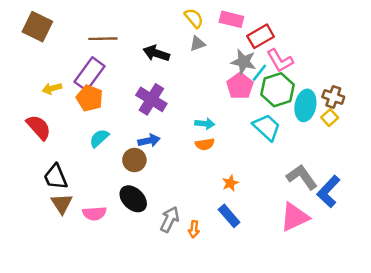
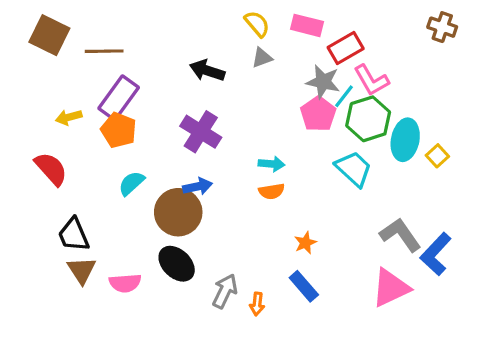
brown line: (103, 39) -> (104, 51), moved
brown cross: (333, 97) -> (442, 27), moved
brown circle: (134, 160) -> (178, 212), size x1.5

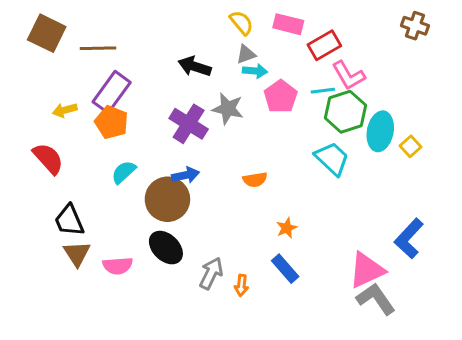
gray star: (323, 82) -> (228, 109), moved
cyan line: (344, 96) -> (323, 91), turned 45
pink pentagon: (318, 114) -> (281, 97), moved
cyan arrow: (272, 164) -> (255, 71), moved
gray L-shape: (400, 235) -> (376, 299), moved

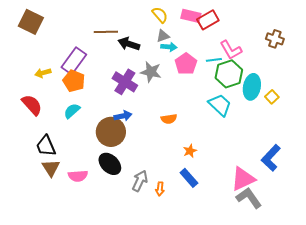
brown cross: (415, 26) -> (275, 39), moved
red rectangle: (324, 45) -> (208, 20), moved
brown line: (98, 48) -> (106, 32), moved
cyan semicircle: (124, 172) -> (72, 111), moved

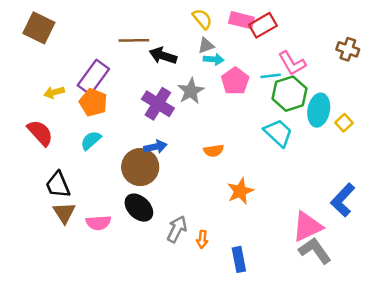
gray star: (151, 72) -> (191, 91), turned 30
orange star: (190, 151) -> (240, 191), size x1.5
blue rectangle: (189, 178) -> (239, 259), moved, turned 30

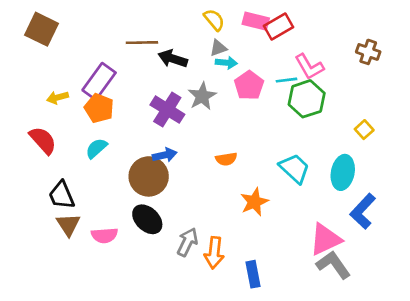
cyan ellipse: (319, 110) -> (343, 172), moved
cyan trapezoid: (278, 133) -> (295, 168), moved
orange arrow: (202, 239) -> (214, 253), size x1.6

